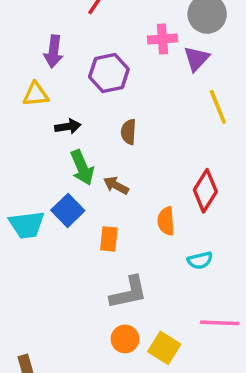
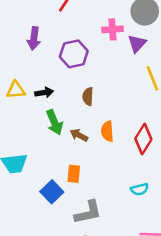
yellow triangle: (36, 94) -> (16, 90), moved
blue square: (68, 210) -> (52, 192), moved
orange semicircle: (166, 221) -> (107, 131), moved

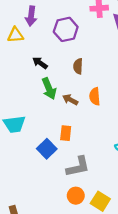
yellow triangle: (16, 90) -> (16, 35), moved
black arrow: (44, 93) -> (40, 63), turned -136

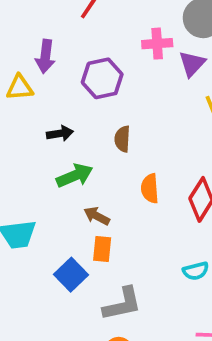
black arrow: (40, 63) -> (60, 133), turned 136
green arrow: (49, 89) -> (75, 176), turned -90
brown arrow: (70, 100) -> (97, 216), moved

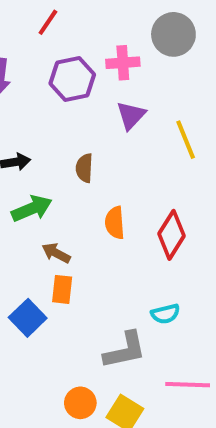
purple triangle: (192, 64) -> (131, 115), moved
purple hexagon: (102, 78) -> (72, 79), moved
gray L-shape: (122, 304) -> (125, 350), moved

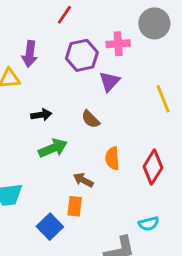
purple triangle: (131, 115) -> (109, 81), moved
brown semicircle: (84, 168) -> (91, 119), turned -48
brown arrow: (56, 253) -> (83, 180), moved

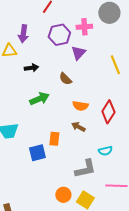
black arrow: (41, 115) -> (31, 68), moved
orange semicircle: (112, 158) -> (80, 106), turned -77
brown arrow: (83, 180) -> (78, 127), moved
blue square: (50, 227) -> (37, 153), turned 30

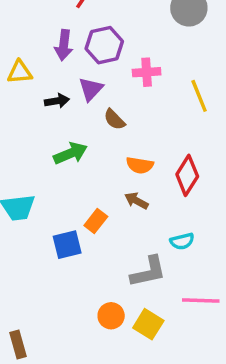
pink cross: (84, 27) -> (147, 72), moved
purple arrow: (23, 34) -> (64, 45), moved
purple triangle: (78, 53) -> (91, 89), moved
orange rectangle: (54, 139) -> (96, 221), turned 32

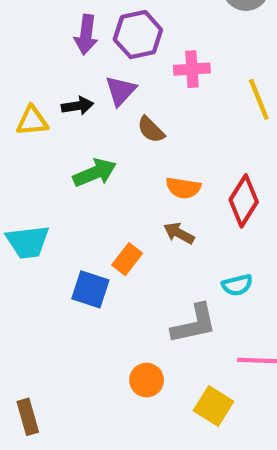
yellow triangle: (20, 72) -> (32, 121), moved
blue square: (67, 245) -> (90, 289), turned 32
yellow square: (148, 324) -> (213, 406), moved

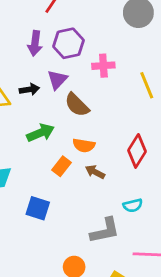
brown semicircle: (151, 130) -> (77, 105), size x1.4
orange semicircle: (183, 188) -> (84, 145), moved
orange rectangle: (127, 259) -> (62, 166), moved

